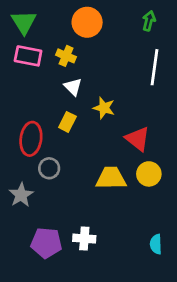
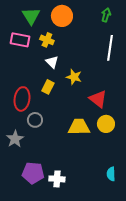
green triangle: (24, 22) -> (31, 16), moved
white cross: (84, 239) -> (57, 179), moved

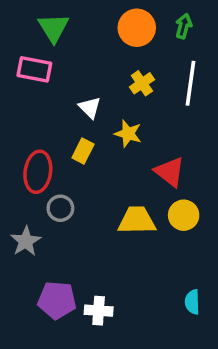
orange circle: (62, 16) -> (137, 28), moved
yellow cross: (47, 40) -> (142, 83), moved, turned 32

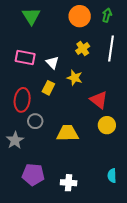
pink rectangle: (34, 69) -> (25, 58), moved
yellow trapezoid: (137, 220) -> (68, 133), moved
white cross: (99, 311) -> (69, 183), moved

